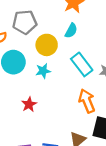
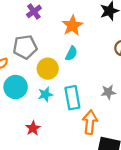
cyan rectangle: (82, 64) -> (72, 98), moved, turned 30
orange arrow: (87, 101) -> (90, 122), turned 30

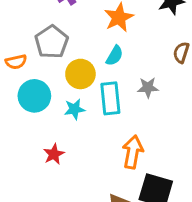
gray pentagon: (25, 47) -> (52, 42), turned -30
gray star: (108, 92) -> (148, 87), moved
cyan rectangle: (72, 98) -> (110, 98), moved

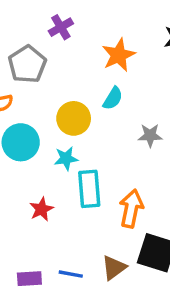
gray pentagon: (52, 42) -> (27, 64), moved
cyan rectangle: (110, 98) -> (89, 189), moved

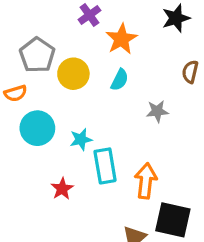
purple cross: (61, 27) -> (89, 15), moved
yellow circle: (74, 118) -> (73, 74), moved

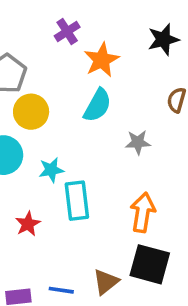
yellow circle: (73, 74) -> (31, 112), moved
cyan semicircle: (120, 80) -> (97, 105), size x1.4
orange arrow: (146, 181) -> (143, 212), moved

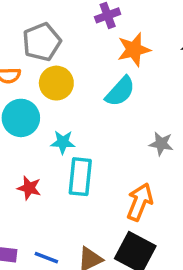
gray star: (138, 142) -> (161, 144), moved
red star: (28, 224) -> (29, 188), turned 30

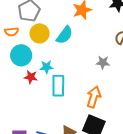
cyan semicircle: (120, 91) -> (64, 35), moved
red star: (29, 188) -> (31, 77), moved

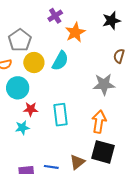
gray star: (103, 62) -> (104, 84), size x1.5
cyan star: (46, 67) -> (22, 128), moved

